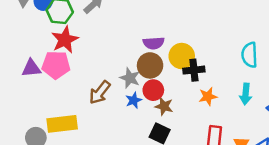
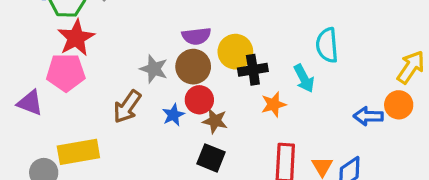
purple triangle: (31, 68) -> (30, 103), moved, turned 30
gray star: (130, 78) -> (154, 69), moved
cyan arrow: (246, 94) -> (304, 78), moved, turned -30

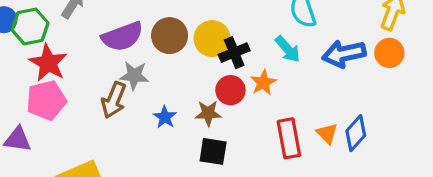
purple semicircle: (196, 36) -> (122, 37), moved, size x1.4
brown circle: (193, 67) -> (170, 36), moved
red circle: (199, 100) -> (230, 90), moved
brown arrow: (127, 107) -> (114, 100), moved
blue arrow: (368, 116) -> (344, 54), moved, size x1.4

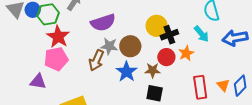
brown circle: (170, 36) -> (130, 46), moved
blue star: (165, 117) -> (127, 72), size x1.5

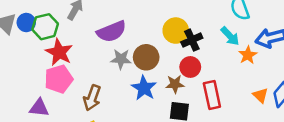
orange star: (186, 53) -> (248, 55), moved
brown arrow: (96, 60) -> (92, 98), moved
red rectangle: (200, 87) -> (212, 95), moved

